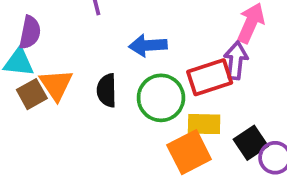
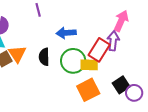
red rectangle: (210, 77) -> (99, 50), turned -40
yellow rectangle: (204, 124) -> (89, 65), moved

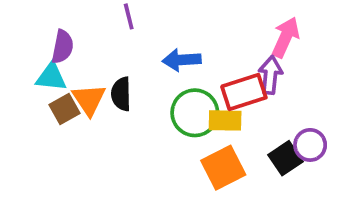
red rectangle: (99, 50) -> (244, 92), turned 40
black semicircle: (44, 57) -> (121, 94), moved
purple circle: (134, 93) -> (310, 145), moved

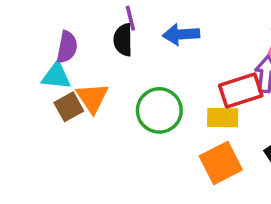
blue arrow: (182, 60) -> (181, 34), moved
black semicircle: (121, 94) -> (123, 40), moved
green circle: (195, 113) -> (159, 110), moved

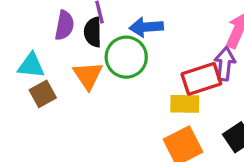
purple semicircle: (67, 47) -> (64, 25), moved
orange triangle: (92, 98) -> (88, 76), moved
green circle: (159, 110) -> (126, 57), moved

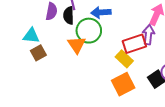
orange triangle: (88, 76) -> (77, 45), moved
yellow rectangle: (185, 104) -> (124, 59), turned 42

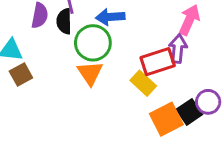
orange triangle: (77, 45) -> (90, 73), moved
orange square: (123, 84) -> (166, 119), moved

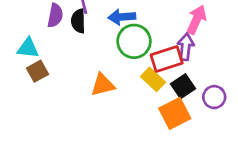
green circle: (93, 43) -> (134, 41), moved
orange triangle: (90, 73) -> (103, 85), moved, turned 50
black square: (189, 112) -> (183, 86), moved

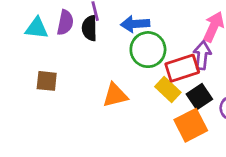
cyan triangle: (28, 48) -> (37, 28), moved
brown square: (38, 71) -> (47, 81), turned 35

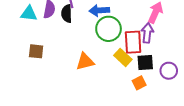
red rectangle: (182, 68) -> (133, 42), turned -75
black square: (199, 97) -> (145, 63), turned 30
orange square: (191, 125) -> (139, 83), size x0.6

